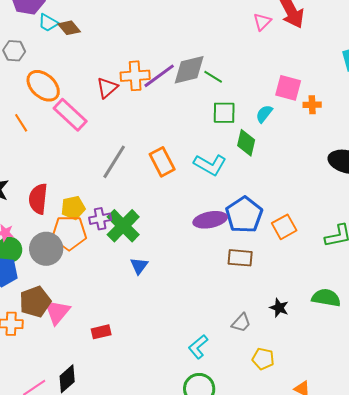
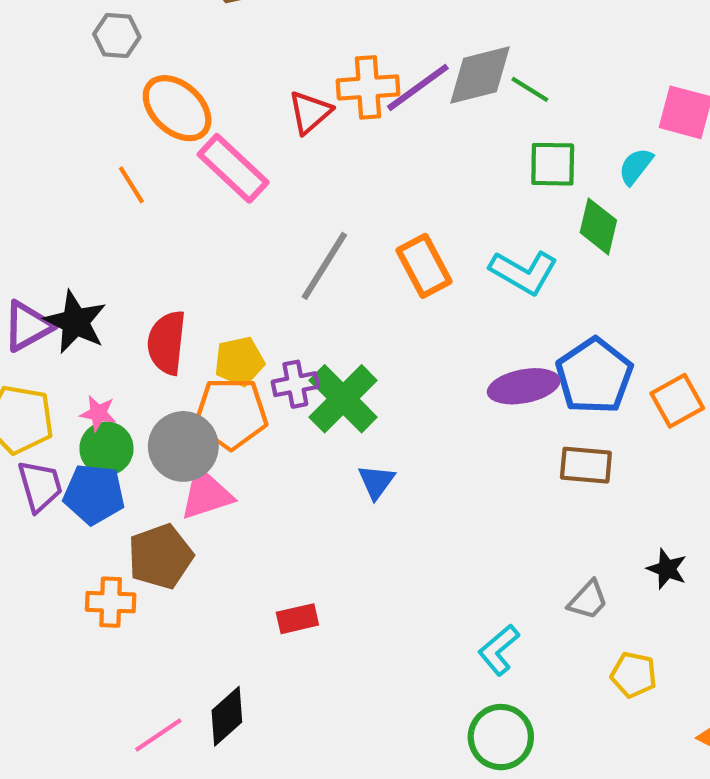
pink triangle: (57, 312) -> (206, 494), moved, turned 32

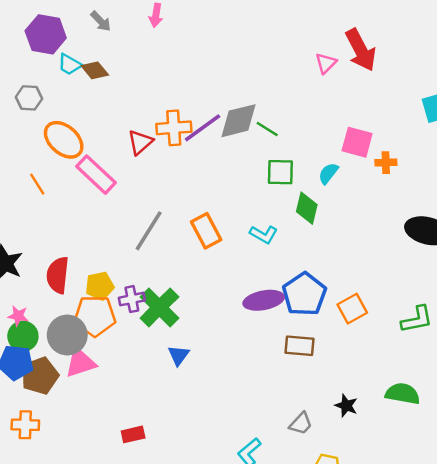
cyan L-shape: (524, 272) -> (264, 234), size x0.7
brown pentagon: (160, 556) -> (40, 376), moved

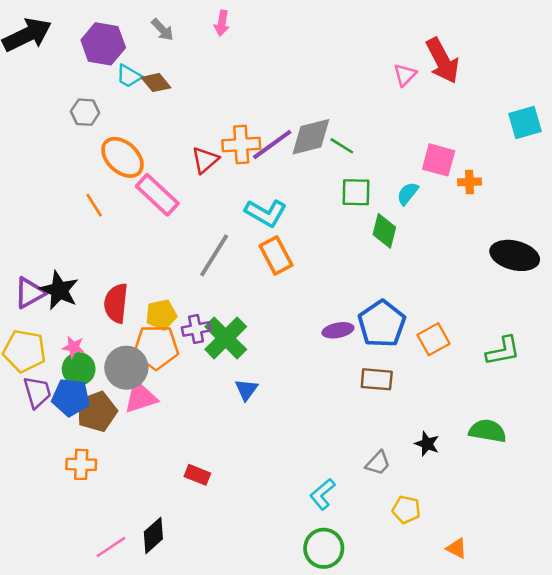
cyan L-shape: (264, 234) -> (266, 213), moved, size x1.4
purple ellipse: (264, 300) -> (338, 330), size x0.7
red rectangle: (133, 434) -> (197, 475), turned 35

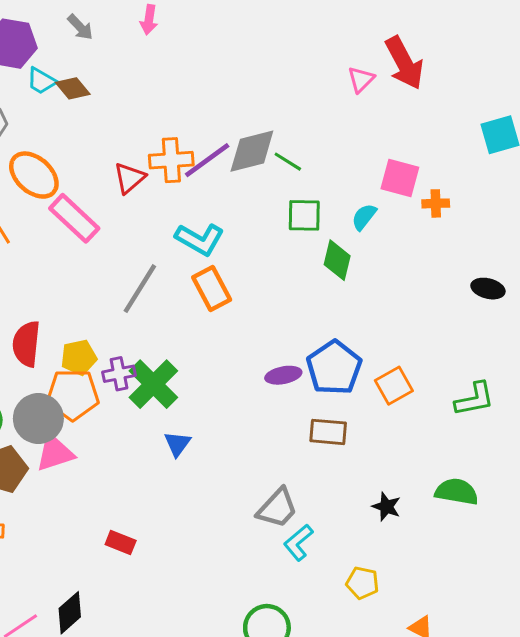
black ellipse: (515, 255) -> (488, 289), size x0.6
gray trapezoid: (378, 463) -> (277, 508), moved, size x1.4
cyan L-shape: (322, 494) -> (298, 542), moved

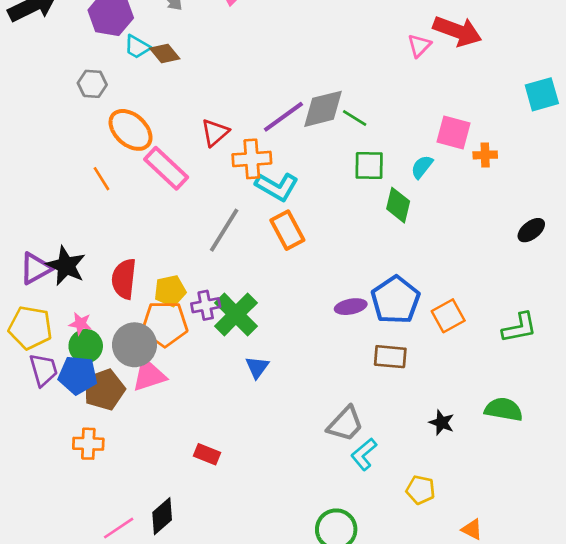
red arrow: (404, 63) -> (457, 31), turned -42
orange cross: (171, 160) -> (252, 159), moved
black ellipse: (488, 289) -> (531, 230), turned -52

